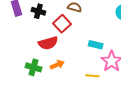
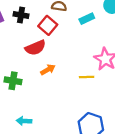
cyan rectangle: (96, 45) -> (87, 19), moved, turned -32
green cross: (33, 67) -> (13, 81), moved

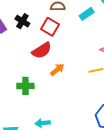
black cross: (21, 15) -> (22, 21), turned 32

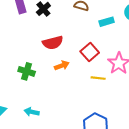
red square: (50, 27) -> (90, 52), moved

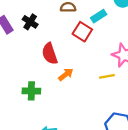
red semicircle: (53, 43) -> (50, 54), turned 102
red square: (90, 52) -> (82, 32), moved

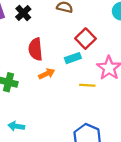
cyan rectangle: (99, 16) -> (73, 58), moved
red square: (82, 32) -> (86, 39), moved

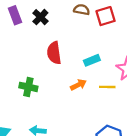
red square: (86, 39) -> (106, 16), moved, turned 30
orange arrow: (47, 74) -> (78, 85), moved

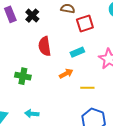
red square: (106, 16) -> (85, 23), moved
yellow line: (107, 87) -> (87, 88), moved

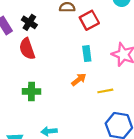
red semicircle: (45, 46) -> (27, 49), moved
cyan rectangle: (77, 52) -> (87, 54), turned -64

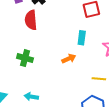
yellow line: (105, 91) -> (99, 79), moved

